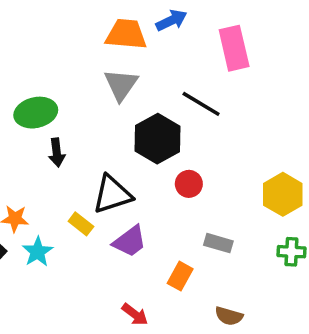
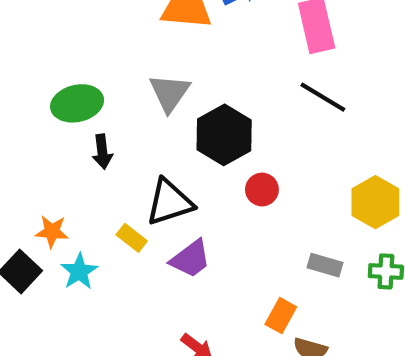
gray triangle: (121, 85) -> (170, 93), moved
black line: (201, 104) -> (323, 97), moved
gray rectangle: (218, 243) -> (325, 265), moved
orange rectangle: (180, 276) -> (281, 316), moved

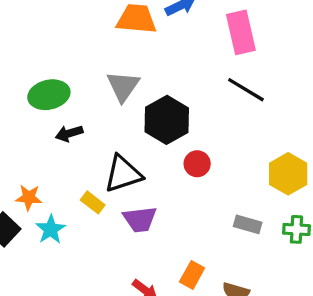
black arrow: (102, 152) -> (69, 133), turned 80
purple trapezoid: (191, 259) -> (140, 219), turned 30
orange rectangle: (281, 316) -> (192, 275), moved

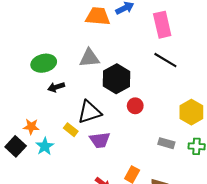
gray triangle: (123, 86) -> (89, 58), turned 50

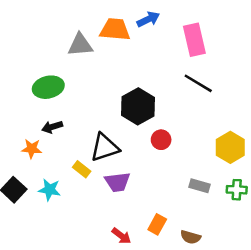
gray triangle: (89, 58) -> (80, 45), moved
black arrow: (56, 87) -> (52, 127), moved
orange star: (31, 127) -> (32, 149), moved
cyan star: (45, 146) -> (50, 190), turned -30

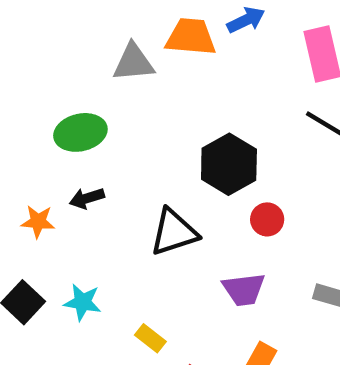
orange star: (32, 149) -> (38, 222), moved
yellow rectangle: (82, 169) -> (150, 338), moved
purple trapezoid: (117, 182) -> (244, 289), moved

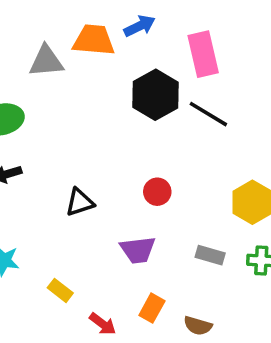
black hexagon: (229, 164) -> (155, 95), moved
black triangle: (174, 232) -> (80, 202), size x0.7

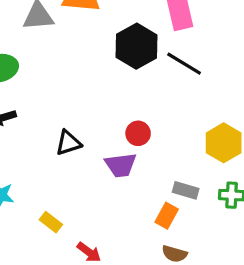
purple trapezoid: (138, 250) -> (121, 165), moved
orange rectangle: (152, 308) -> (167, 216), moved

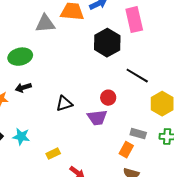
black line: (184, 64) -> (137, 76), moved
yellow rectangle: (51, 222) -> (53, 154), turned -64

